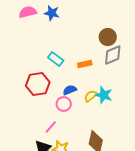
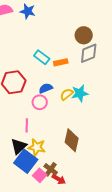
cyan rectangle: (56, 59) -> (42, 57), moved
cyan star: (104, 95) -> (80, 93), turned -30
pink line: (51, 127) -> (27, 125), turned -40

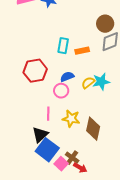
cyan rectangle: (42, 57) -> (63, 46), turned 63
yellow star: (37, 147) -> (71, 119), moved

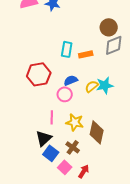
blue square: (47, 150) -> (51, 153), size x0.7
brown cross: (72, 158) -> (73, 147), moved
red arrow: (80, 168) -> (84, 171), turned -88

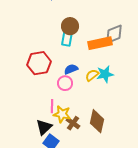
brown circle: (109, 27) -> (70, 26), moved
orange rectangle: (86, 54) -> (100, 43), moved, size x1.6
yellow star: (75, 122) -> (62, 114), moved
brown cross: (73, 147) -> (73, 123), moved

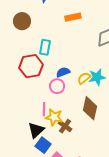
brown circle: (70, 26) -> (22, 21), moved
cyan rectangle: (67, 38) -> (45, 47), moved
orange rectangle: (100, 43) -> (73, 17), moved, size x0.7
brown diamond: (97, 121) -> (90, 108), moved

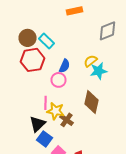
brown circle: (22, 21) -> (28, 38), moved
cyan rectangle: (45, 47) -> (46, 41), turned -56
blue semicircle: (63, 72) -> (64, 66), turned 136
yellow semicircle: (84, 78) -> (90, 61), moved

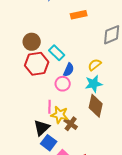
cyan rectangle: (46, 41) -> (57, 53), moved
cyan star: (98, 71) -> (94, 84), moved

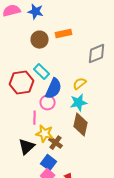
brown circle: (32, 42) -> (40, 40), moved
blue semicircle: (69, 70) -> (54, 89), size x1.5
pink line: (50, 107) -> (35, 118), moved
blue square: (49, 143) -> (49, 163), moved

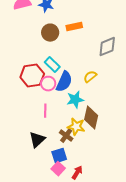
pink circle: (48, 103) -> (48, 84), moved
cyan star: (79, 103) -> (75, 100), moved
yellow star: (45, 134) -> (76, 127), moved
blue square: (49, 163) -> (59, 156), turned 35

